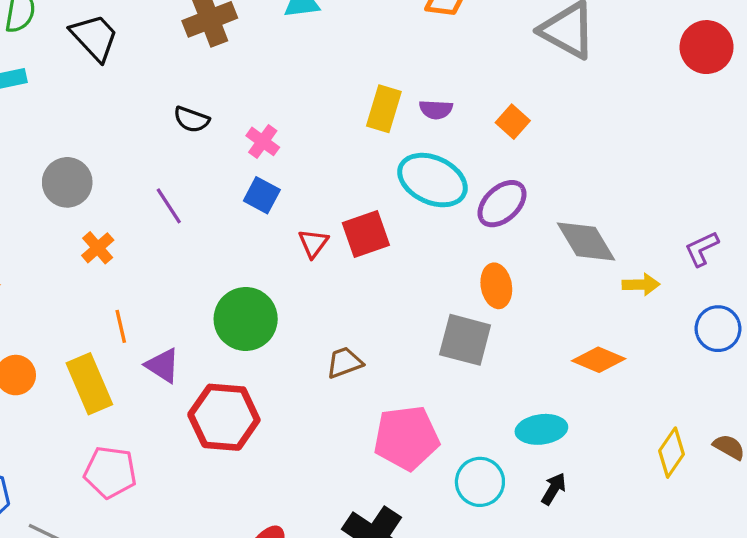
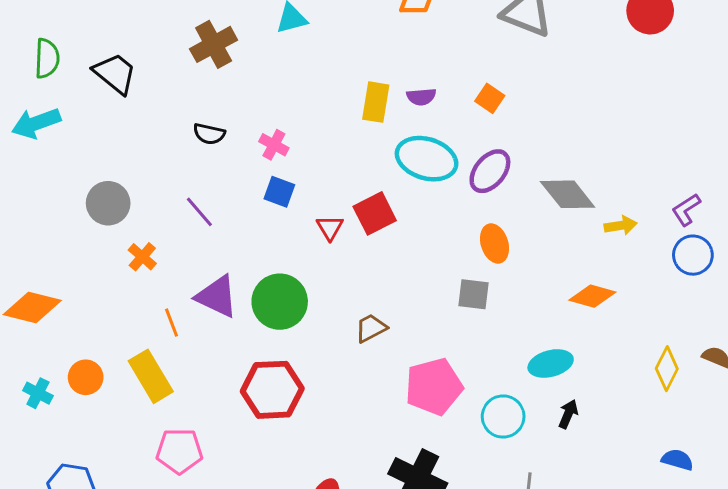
purple L-shape: (702, 249) -> (686, 210), moved
gray square: (465, 340) -> (474, 294), size x0.7
purple triangle: (163, 365) -> (217, 297), moved, size x1.4

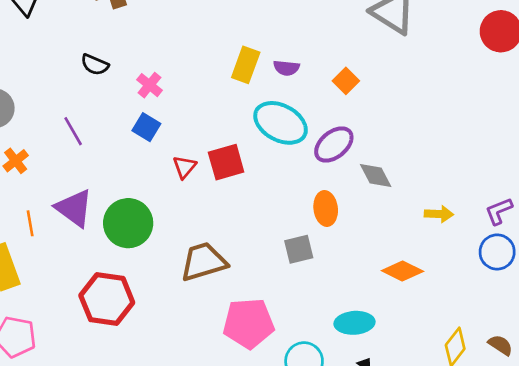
gray diamond: (568, 194) -> (376, 175), moved, size x0.7
gray square: (474, 294) -> (299, 249), turned -32
brown trapezoid: (371, 328) -> (203, 262), size x1.6

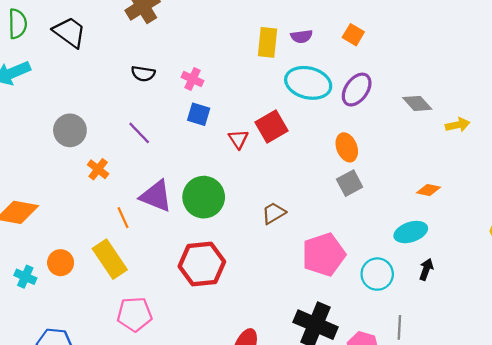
gray diamond: (376, 175) -> (417, 103), moved
orange ellipse: (326, 209) -> (347, 147), moved
brown trapezoid: (203, 262) -> (274, 213), size x0.6
orange diamond: (402, 271) -> (428, 190), moved, size x0.7

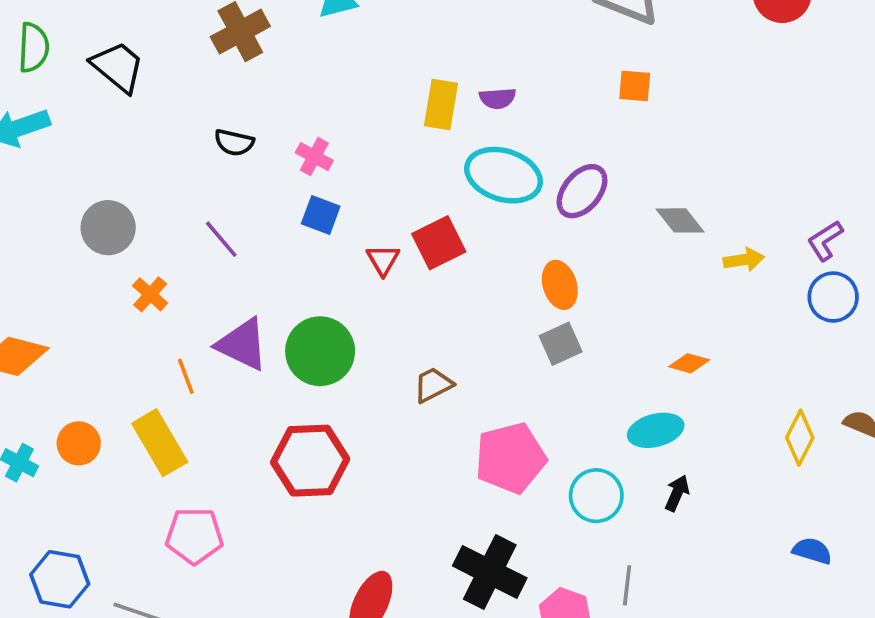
orange square: (353, 35) -> (635, 86), moved, turned -30

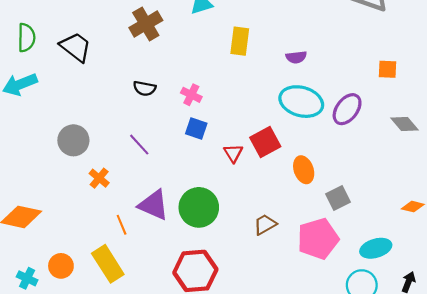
orange square: (635, 86) -> (387, 69), moved
yellow rectangle: (441, 104) -> (240, 41), moved
orange ellipse: (560, 285) -> (304, 170), moved
cyan ellipse: (656, 430) -> (376, 248), moved
pink pentagon: (511, 458) -> (318, 239), moved

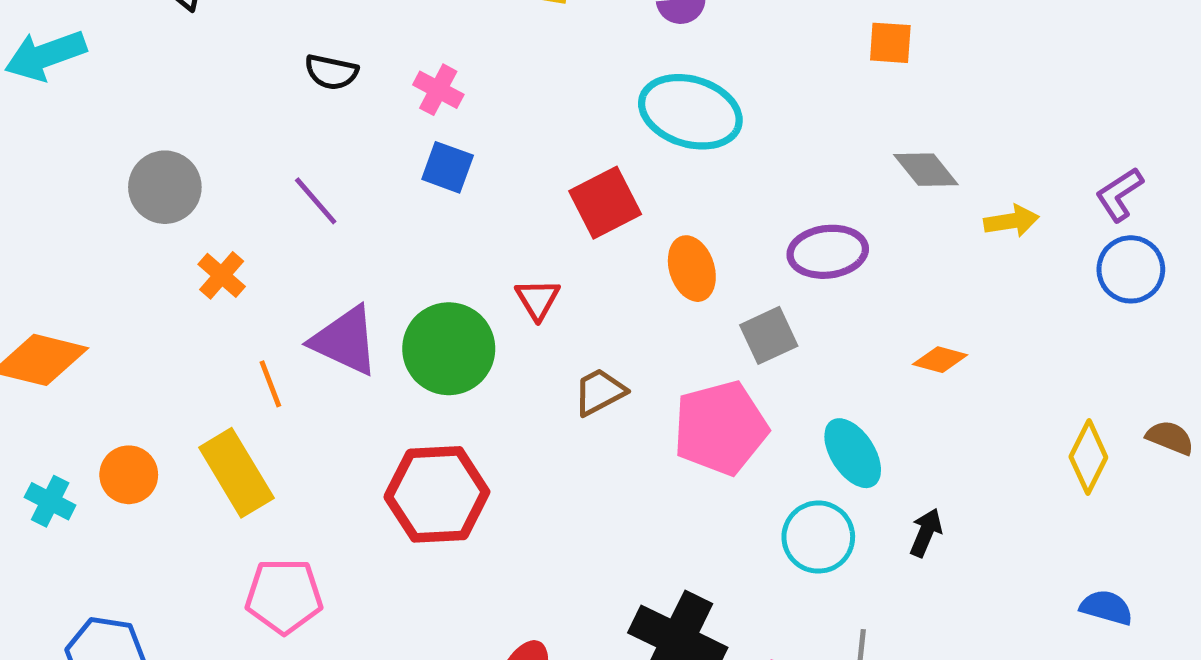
purple ellipse: (347, 109) -> (828, 252), moved, turned 44
red triangle: (233, 153) -> (538, 299), moved
cyan ellipse: (376, 248) -> (853, 453), turned 72

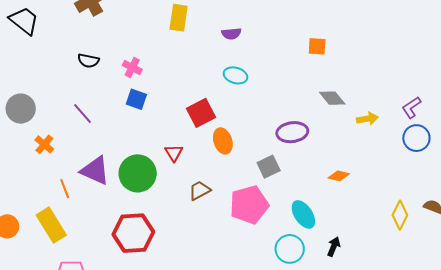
cyan ellipse: (690, 112) -> (235, 75), size x0.6
orange ellipse: (692, 269) -> (223, 141), moved

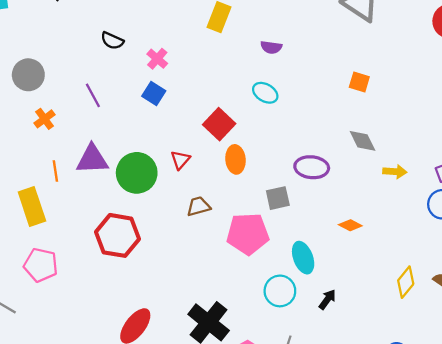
red square: (201, 113) -> (219, 124), turned -32
purple triangle: (95, 171) -> (92, 159), turned -40

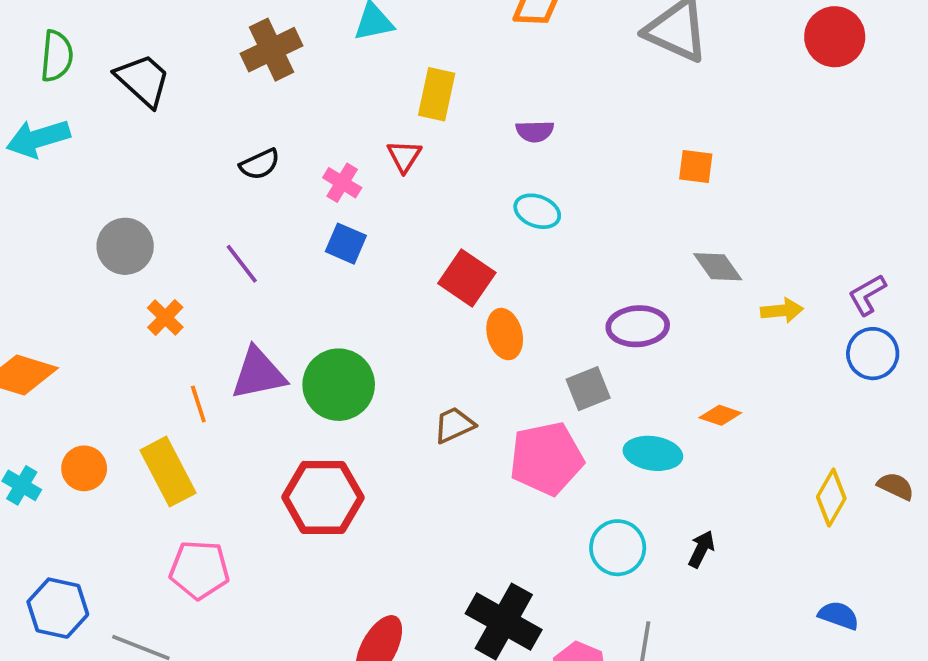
black semicircle: (112, 41) -> (260, 164), turned -40
red triangle: (180, 160) -> (404, 156), moved
cyan ellipse: (303, 258) -> (653, 453), moved, turned -52

